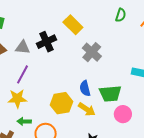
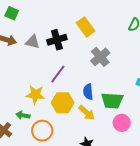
purple line: (23, 74) -> (58, 74), moved
yellow star: (17, 99) -> (35, 95), moved

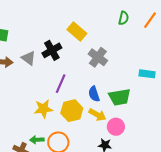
gray triangle: (32, 42) -> (29, 58), turned 35
green arrow: (23, 115) -> (37, 140), moved
pink circle: (122, 123) -> (116, 127), moved

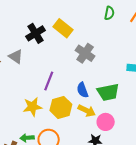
black cross: (52, 50) -> (36, 33), moved

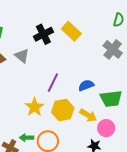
gray cross: (85, 53) -> (113, 49), moved
blue semicircle: (83, 90) -> (86, 85), moved, turned 84
yellow star: (32, 107) -> (34, 107), turned -30

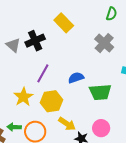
black cross: (43, 34) -> (35, 41), moved
yellow arrow: (88, 115) -> (67, 124), moved
pink circle: (106, 128) -> (101, 128), moved

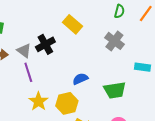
purple line: (43, 73) -> (28, 72), moved, turned -42
blue semicircle: (76, 78) -> (80, 79), moved

